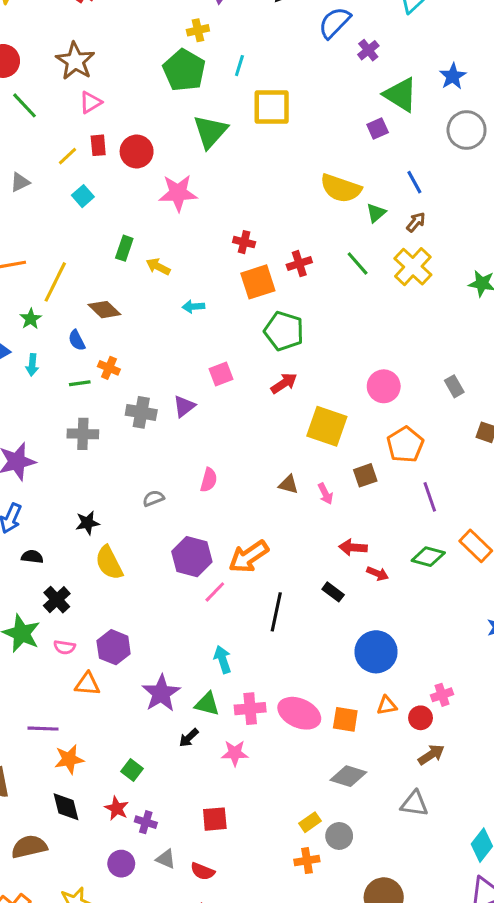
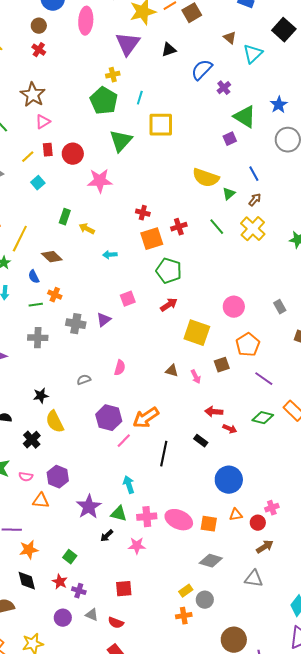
purple line: (430, 497) -> (264, 379), turned -36
black cross: (57, 600) -> (32, 440), moved

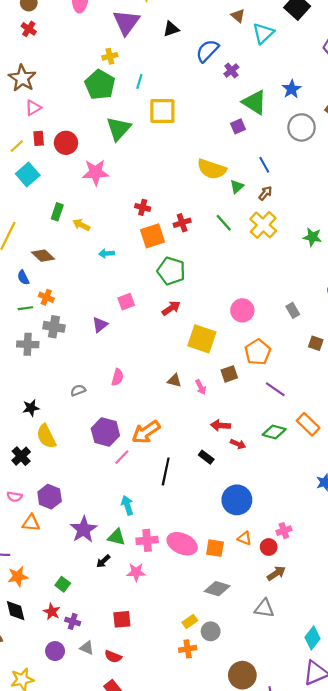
cyan square: (38, 183) -> (28, 175), size x1.5
gray cross: (76, 324) -> (54, 327), moved
orange triangle: (236, 515) -> (245, 538), turned 32

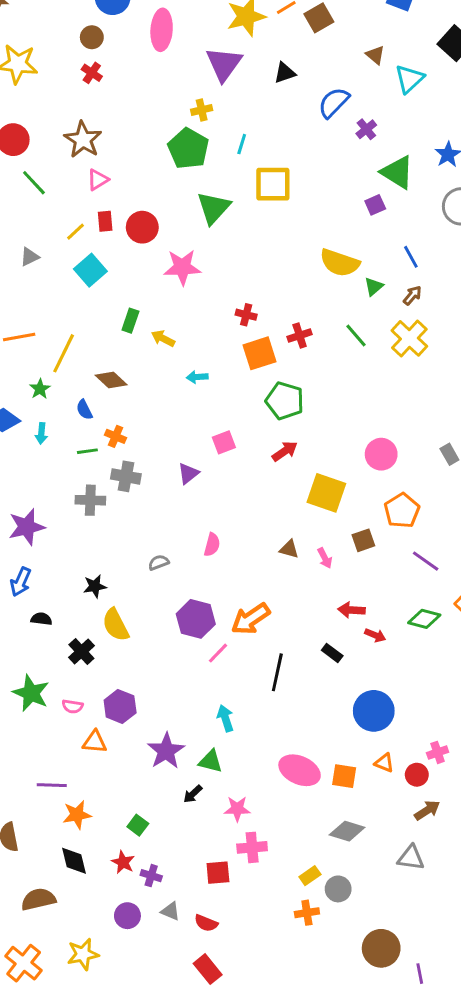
pink cross: (147, 540) -> (252, 847), moved

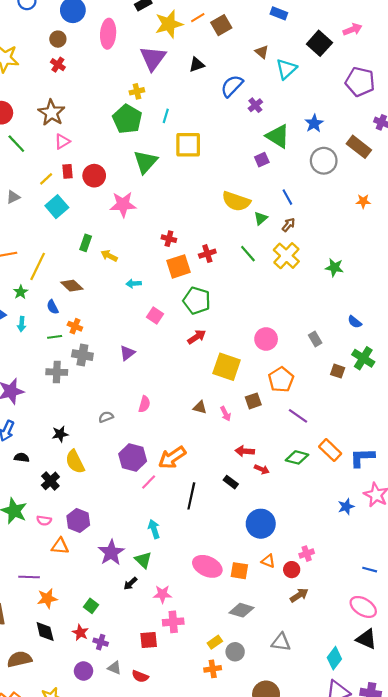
pink square: (224, 442) -> (155, 316), moved, turned -35
green triangle: (211, 761) -> (143, 560), turned 30
gray triangle: (411, 858) -> (281, 642), moved

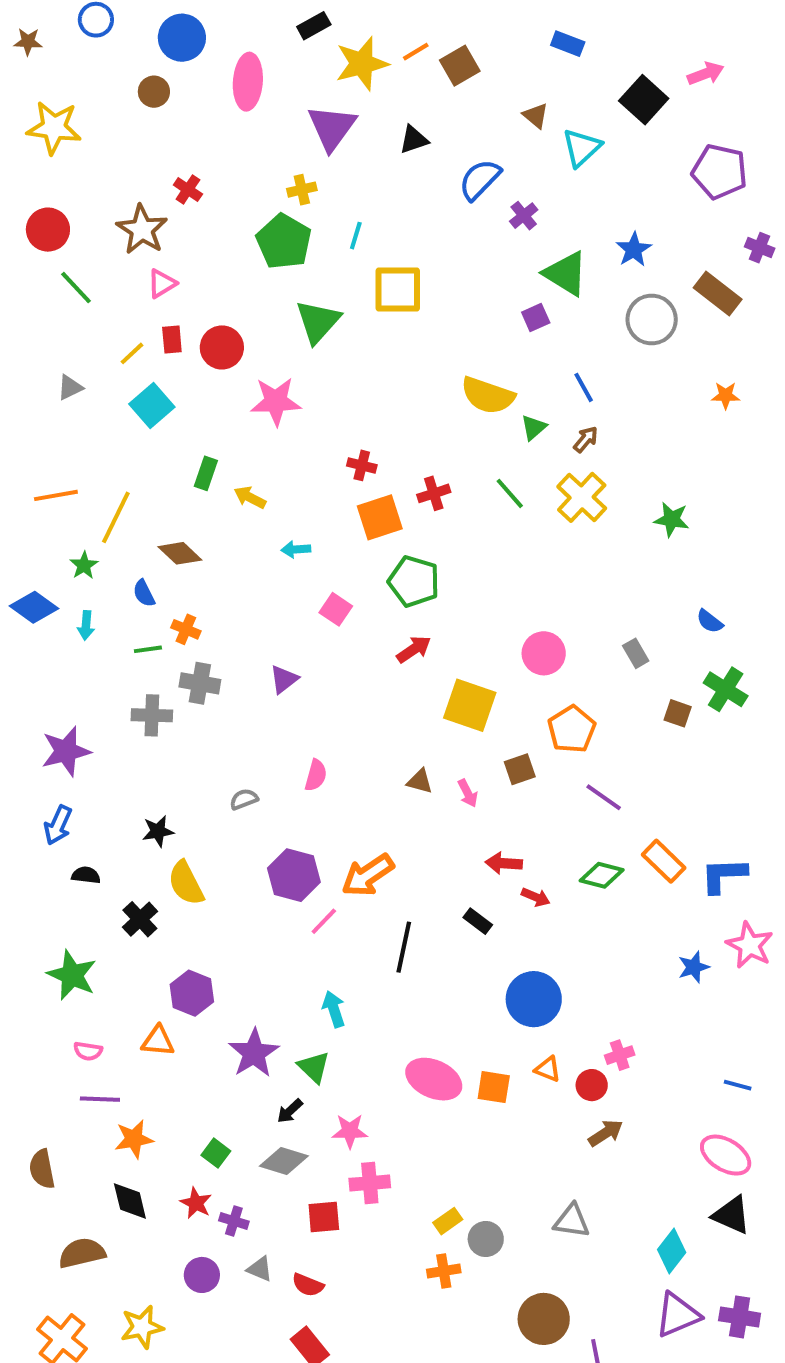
red cross: (58, 65) -> (188, 190), moved
pink semicircle: (44, 520) -> (88, 1051), moved
gray diamond: (242, 610) -> (284, 1161), moved

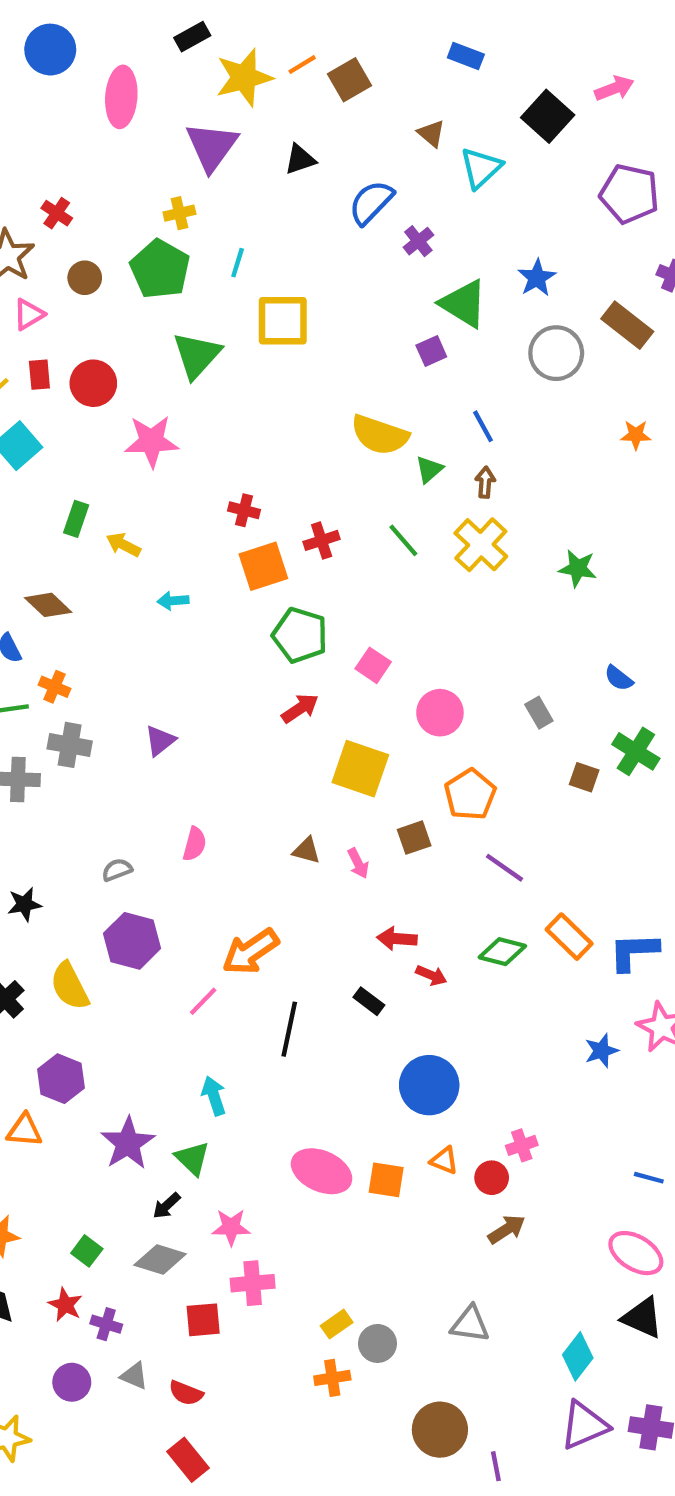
brown circle: (154, 92) -> (85, 278), moved
brown arrow: (586, 439) -> (485, 482), turned -36
pink square: (336, 609) -> (373, 665), moved
purple hexagon: (294, 875) -> (132, 941), moved
yellow semicircle: (186, 883) -> (70, 986), moved

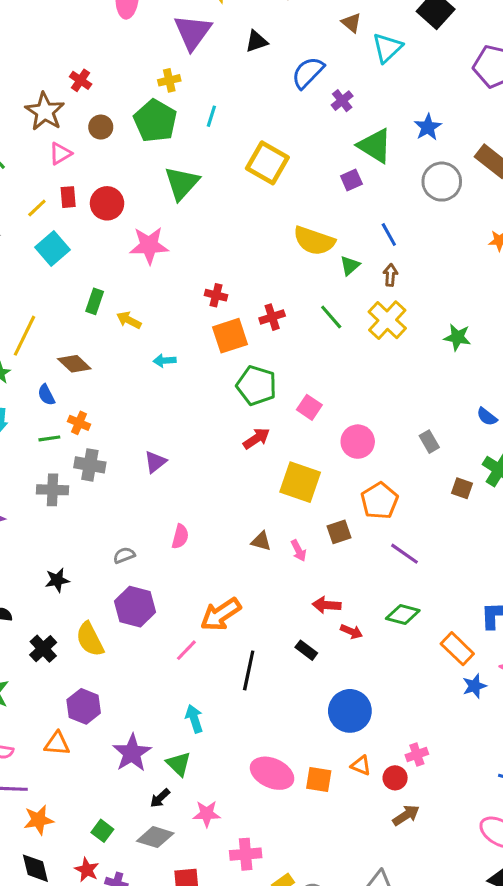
yellow square: (283, 321) -> (267, 163), moved, turned 30
orange rectangle: (569, 937) -> (457, 649), moved
pink cross: (253, 1283) -> (246, 854), moved

